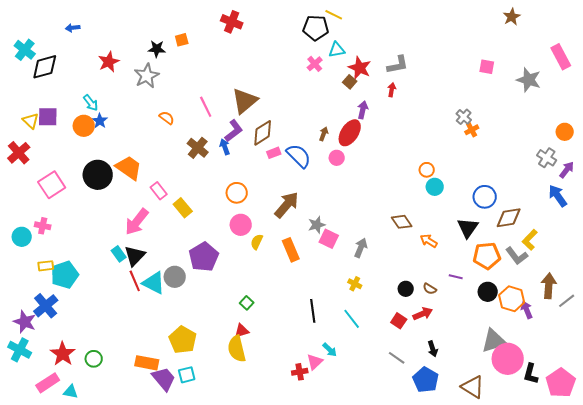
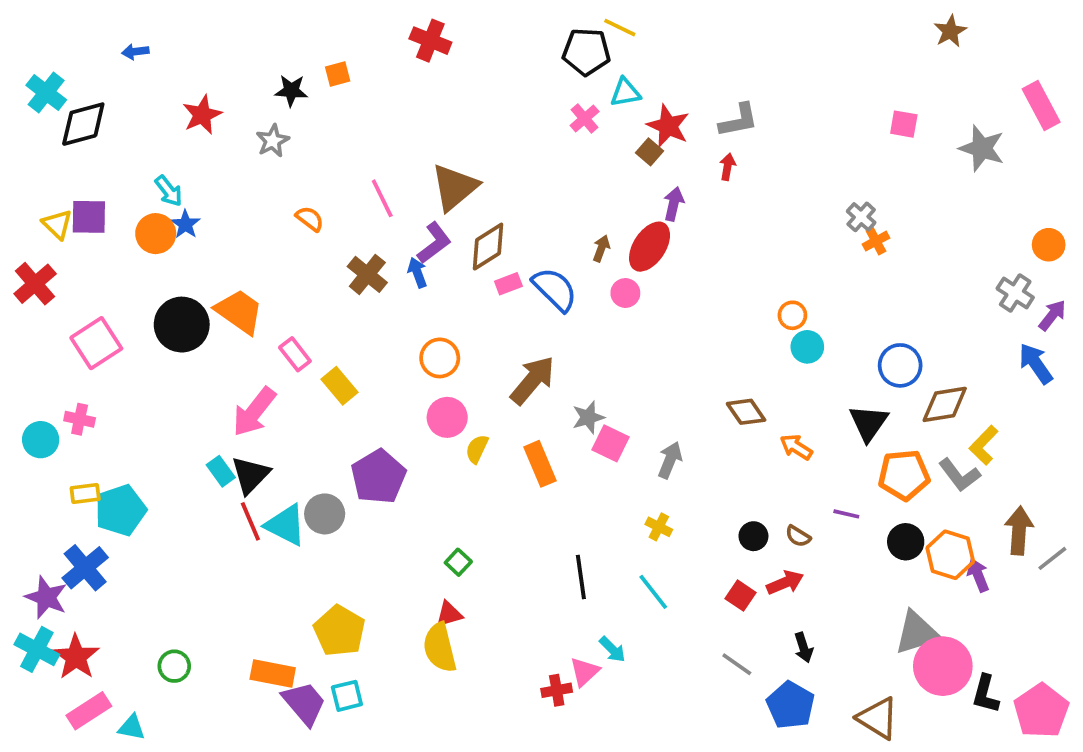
gray star: (147, 76) -> (273, 141), size x0.7
red star: (63, 354) -> (76, 657), moved

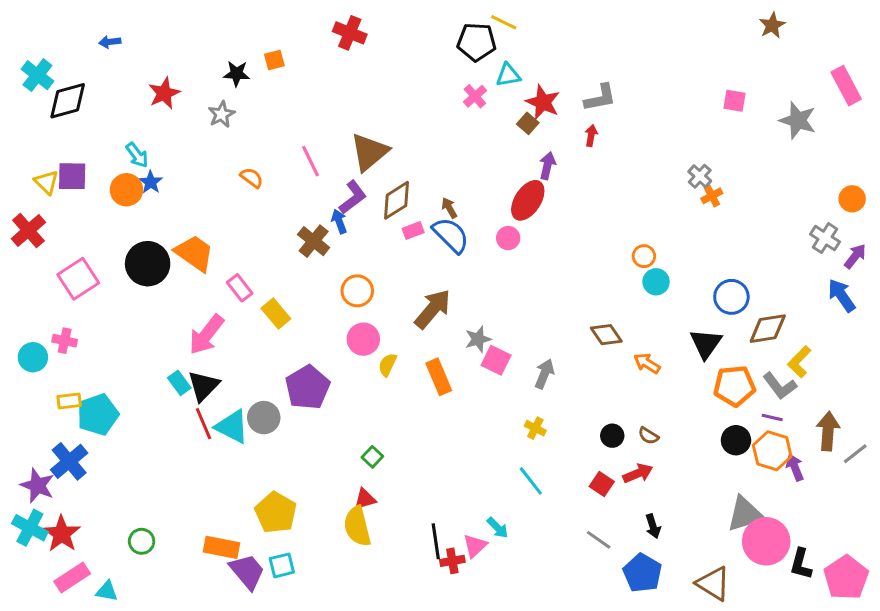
brown arrow: (601, 248) -> (449, 208), moved, turned -50
brown cross: (367, 274) -> (314, 241), moved
purple line: (846, 514) -> (772, 418), moved
black line: (581, 577) -> (436, 541), moved

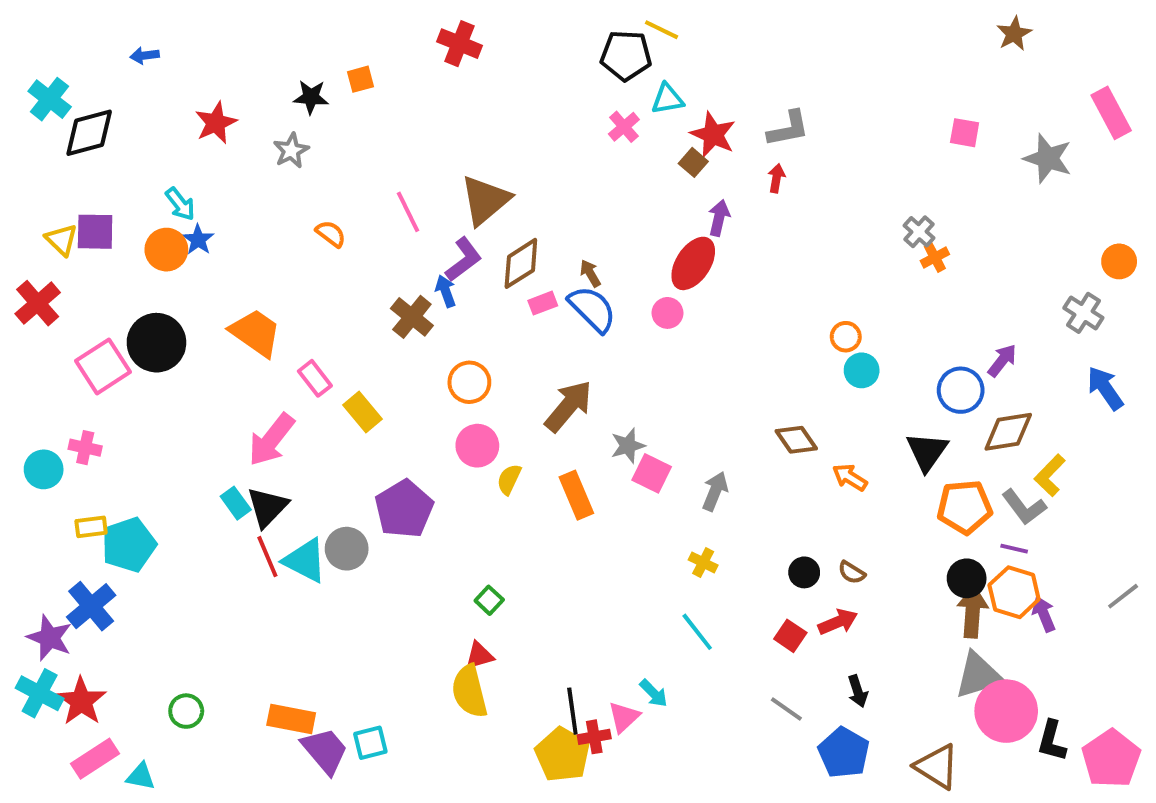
purple arrow: (855, 256) -> (1002, 360), moved
black circle: (148, 264) -> (156, 343), moved
brown arrow: (828, 431) -> (973, 612), moved
yellow pentagon: (276, 513) -> (563, 755), moved

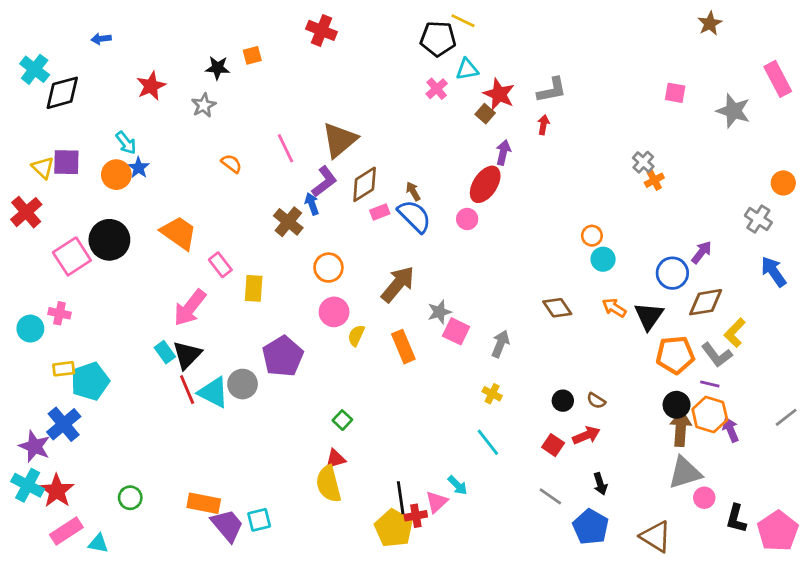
yellow rectangle: (362, 412) -> (254, 288), turned 44
orange arrow: (850, 477) -> (614, 308), moved
pink circle: (1006, 711) -> (704, 498), size x0.5

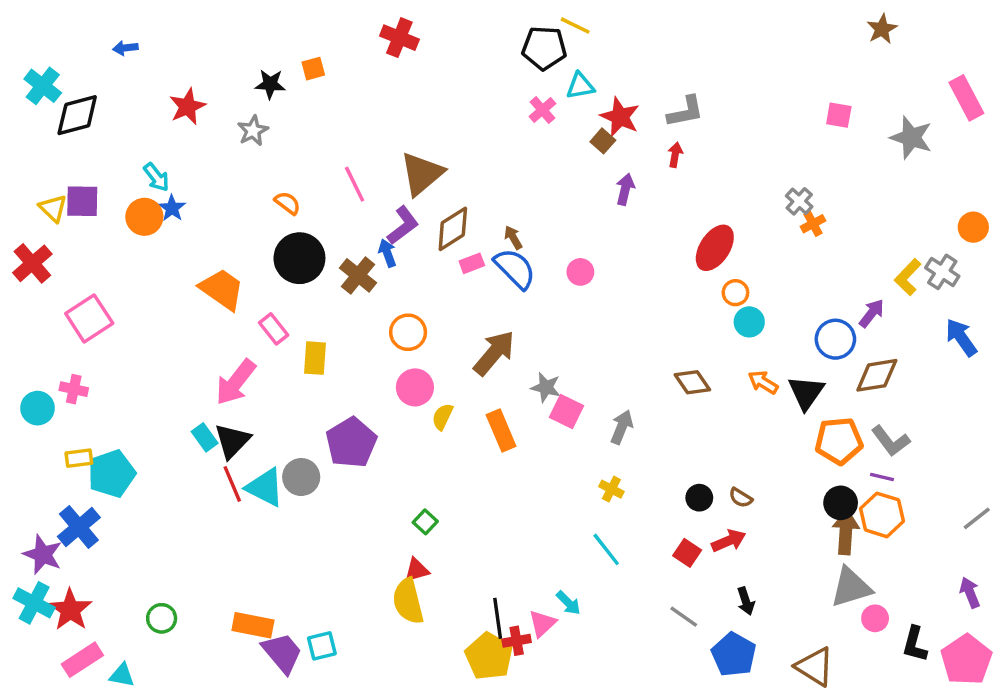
red ellipse: (485, 184) -> (715, 248), moved
black circle: (109, 240) -> (299, 258), moved
gray star: (439, 312) -> (546, 387), turned 30
yellow L-shape: (735, 333) -> (908, 277), moved
purple arrow: (731, 430) -> (970, 592), moved

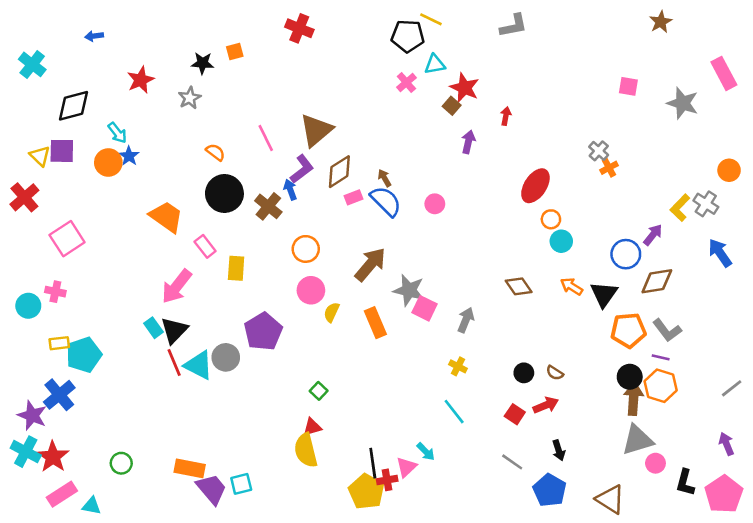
gray L-shape: (685, 112) -> (514, 26), moved
black diamond: (77, 115) -> (73, 106), moved
gray star: (546, 387) -> (409, 290), size x1.4

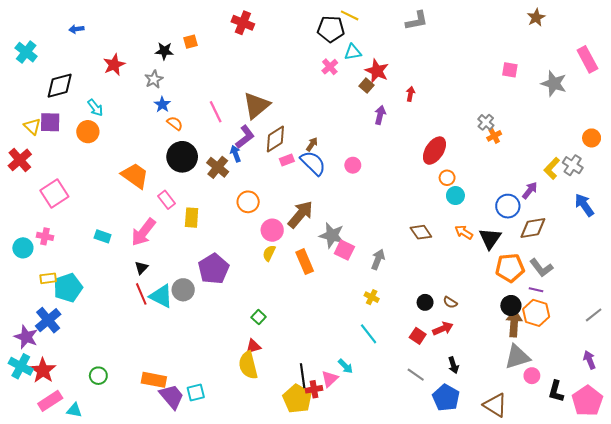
blue star: (129, 156) -> (162, 104), moved
brown arrow: (384, 178) -> (312, 144), turned 64
pink circle: (311, 290) -> (272, 230), moved
cyan rectangle: (153, 328) -> (103, 236), moved, turned -35
black triangle: (174, 330) -> (141, 268), size x0.6

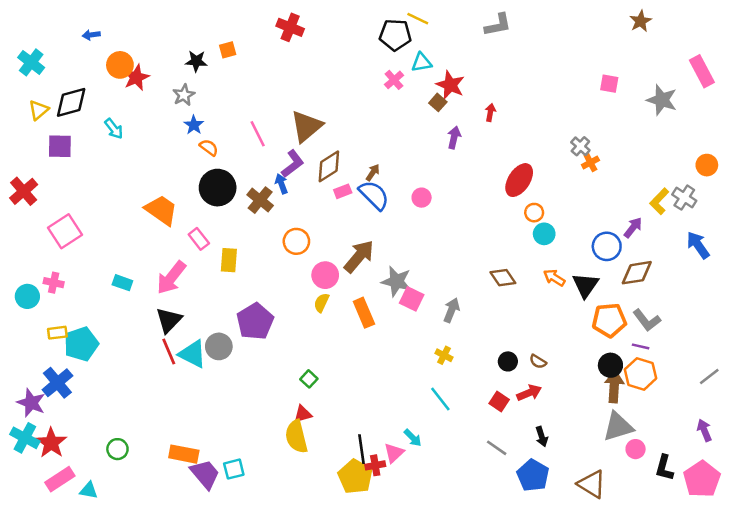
yellow triangle: (32, 126) -> (39, 110), moved, turned 36
orange circle: (88, 132) -> (120, 65), moved
black triangle: (141, 268) -> (169, 320), size x1.6

